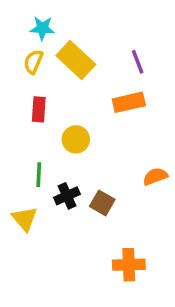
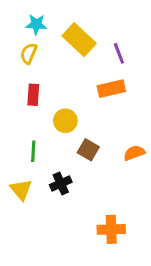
yellow rectangle: (76, 60) -> (79, 40), moved
black cross: (67, 196) -> (61, 183), moved
brown square: (102, 203) -> (88, 150), moved

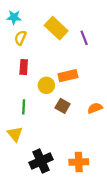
cyan star: (36, 24) -> (14, 17), moved
orange rectangle: (111, 89) -> (68, 76), moved
black cross: (61, 183) -> (41, 161), moved, size x1.5

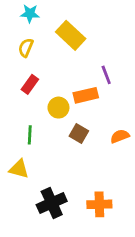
cyan star: (14, 17) -> (30, 14), moved
purple line: (84, 38) -> (106, 75), moved
red rectangle: (24, 67) -> (30, 84), turned 32
yellow triangle: (15, 134) -> (19, 169), turned -35

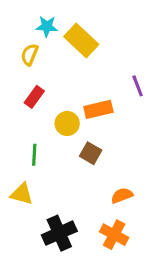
cyan star: (30, 14) -> (47, 26), moved
purple line: (106, 75) -> (138, 86), moved
orange semicircle: (120, 136) -> (122, 195), moved
orange cross: (99, 204) -> (114, 235), turned 30

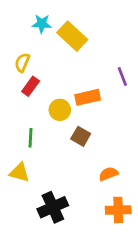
yellow semicircle: (30, 55) -> (22, 63), moved
orange cross: (114, 235) -> (118, 210), moved, turned -30

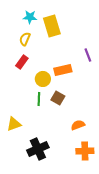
yellow rectangle: (72, 36) -> (52, 26), turned 30
yellow semicircle: (22, 63) -> (25, 39), moved
green line: (31, 138) -> (39, 99), moved
yellow triangle: (19, 172) -> (14, 124), turned -35

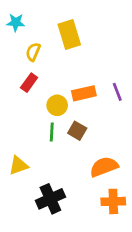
cyan star: (30, 17) -> (16, 22), moved
purple line: (88, 55) -> (117, 92), moved
orange semicircle: (78, 125) -> (104, 167), size x1.5

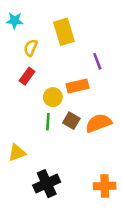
purple line: (117, 92) -> (97, 61), moved
orange semicircle: (104, 167) -> (99, 123), moved

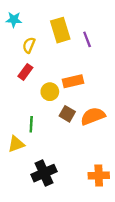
purple line: (97, 61) -> (87, 39), moved
green line: (48, 122) -> (31, 124), moved

